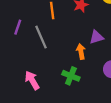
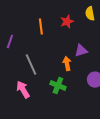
gray line: (41, 37) -> (31, 65), moved

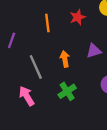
orange arrow: (67, 64) -> (65, 59), moved
green cross: (58, 86) -> (67, 91), turned 35

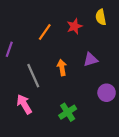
orange line: (47, 23) -> (45, 32), turned 42
green cross: (67, 91) -> (68, 112), moved

